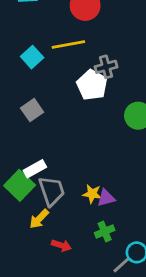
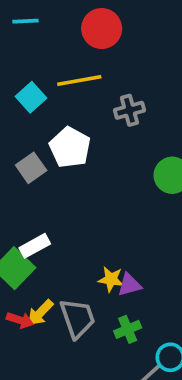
white pentagon: (92, 85) -> (70, 147), moved
gray trapezoid: (52, 191) -> (77, 318), moved
red arrow: (61, 245) -> (20, 320), moved

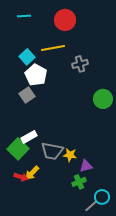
white pentagon: (70, 147) -> (36, 75), moved
purple triangle: (129, 285) -> (86, 166), moved
gray trapezoid: (77, 318) -> (52, 151), moved, turned 120

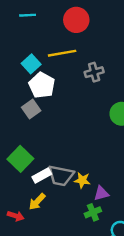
white rectangle: (29, 137) -> (42, 176), moved
green square: (18, 149) -> (20, 159), moved
red arrow: (21, 177) -> (16, 216), moved

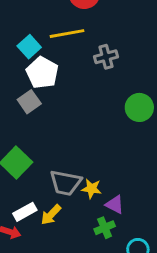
white rectangle: (42, 176) -> (25, 212), moved
purple triangle: (101, 193) -> (115, 205), turned 42
yellow arrow: (37, 202) -> (51, 215), moved

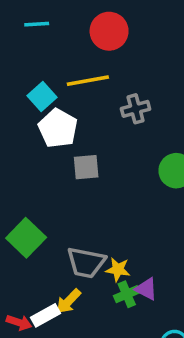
gray square: (29, 102) -> (86, 167), moved, turned 30
white rectangle: (25, 212) -> (46, 315), moved
green cross: (105, 228) -> (127, 294), moved

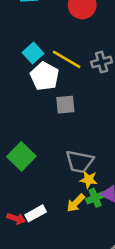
yellow line: (88, 81) -> (67, 59), moved, turned 40
gray trapezoid: (86, 262) -> (80, 162), moved
yellow arrow: (68, 301) -> (76, 203), moved

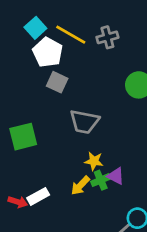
gray square: (65, 105) -> (57, 82), moved, turned 30
green square: (21, 156) -> (23, 137), turned 32
gray trapezoid: (80, 162) -> (84, 122), moved

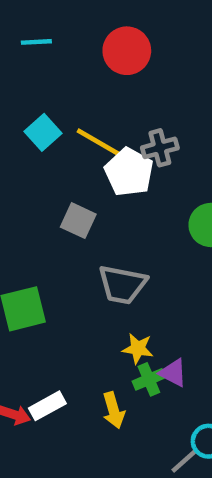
white pentagon: (48, 52) -> (129, 172), moved
yellow arrow: (80, 186) -> (114, 410), moved, turned -60

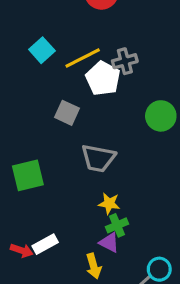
yellow line: (100, 143) -> (83, 58), turned -57
purple triangle: (173, 373) -> (109, 243), moved
yellow arrow: (114, 410) -> (94, 266), moved

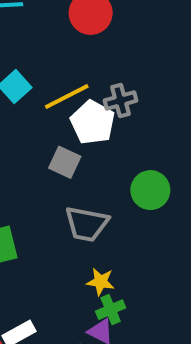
gray square: (67, 113) -> (65, 162), moved
green circle: (161, 116) -> (150, 190), moved

